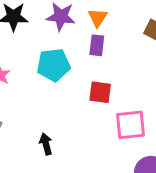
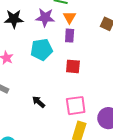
pink square: (131, 125) -> (76, 106), moved
black arrow: (46, 144) -> (39, 102), turned -32

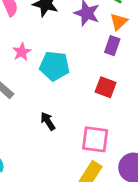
cyan pentagon: (42, 50) -> (54, 66), moved

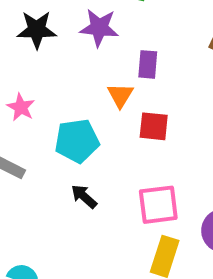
orange triangle: (119, 22) -> (120, 95), moved
cyan pentagon: (54, 66) -> (77, 141), moved

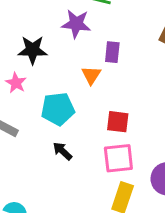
black star: (37, 30) -> (33, 50), moved
red square: (154, 126) -> (118, 122), moved

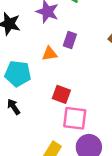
orange triangle: (91, 75) -> (49, 54), turned 35
pink square: (118, 158) -> (75, 118), moved

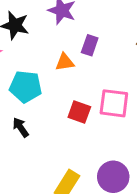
pink square: (75, 118) -> (114, 103), moved

